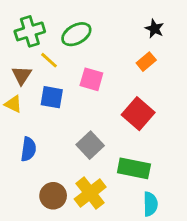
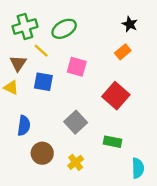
green rectangle: (134, 168) -> (112, 142), size x0.7
yellow cross: (90, 193) -> (76, 162), size x0.6
brown circle: (53, 196) -> (42, 153), moved
cyan semicircle: (150, 204) -> (138, 168), moved

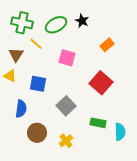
black star: (130, 24) -> (82, 21), moved
green cross: (25, 26) -> (22, 23), turned 30
blue square: (43, 82) -> (38, 84), moved
cyan semicircle: (138, 168) -> (120, 132), moved

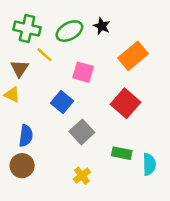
orange rectangle: (107, 45) -> (133, 56), size x1.6
blue square: (38, 84) -> (62, 102), moved, turned 30
brown circle: (37, 133) -> (22, 166), moved

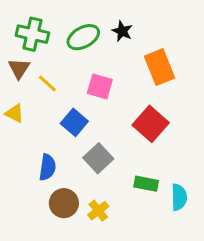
yellow line: (45, 55) -> (47, 83), moved
orange rectangle: (133, 56) -> (160, 67), turned -72
brown triangle: (20, 68) -> (19, 69), moved
blue semicircle: (26, 136) -> (47, 167), moved
brown circle: (22, 166) -> (64, 203), moved

